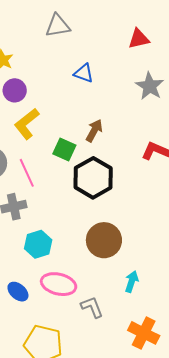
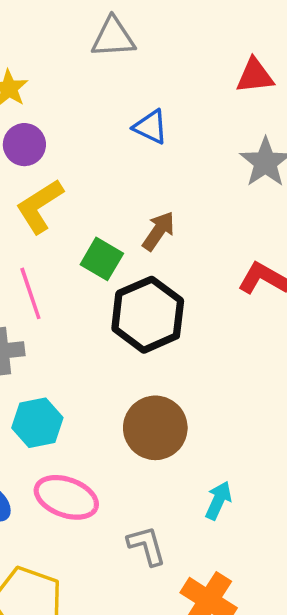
cyan arrow: (132, 282) -> (218, 500), moved
gray L-shape: (92, 307) -> (147, 546), moved

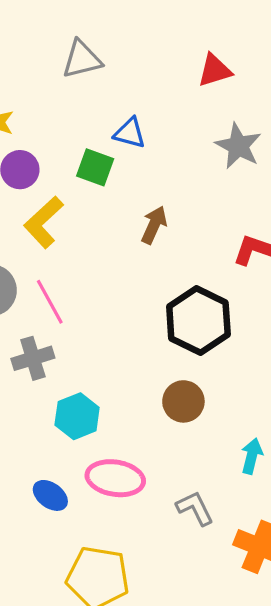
green square: (102, 259) -> (95, 167), moved
black hexagon: (148, 315) -> (198, 321), moved
brown circle: (155, 428) -> (183, 401), size x0.7

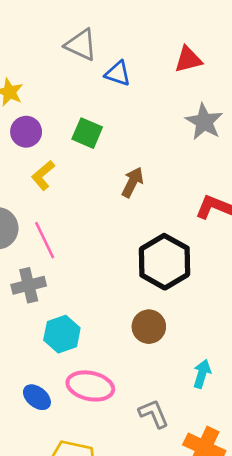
gray triangle: (82, 59) -> (81, 45), turned 36
blue triangle: (130, 133) -> (118, 73), moved
yellow L-shape: (44, 222) -> (43, 175), size x0.7

